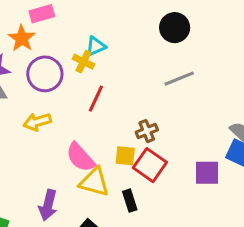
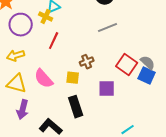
red square: (150, 165) -> (127, 65), moved
purple square: (207, 173) -> (107, 89), moved
yellow triangle: (94, 182) -> (17, 84), moved
black rectangle: (130, 201) -> (76, 107), size x1.5

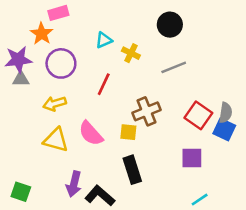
yellow cross: (46, 17) -> (131, 53), moved
brown cross: (87, 62) -> (147, 111), size x1.5
gray semicircle: (148, 63) -> (226, 113), turned 56
purple square: (107, 89) -> (192, 158), moved
purple arrow: (23, 110) -> (74, 184), moved

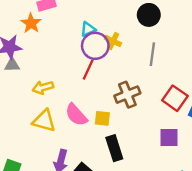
purple circle: (61, 63) -> (95, 46), moved
gray line: (174, 67) -> (152, 54), turned -60
yellow square: (128, 132) -> (102, 118), moved

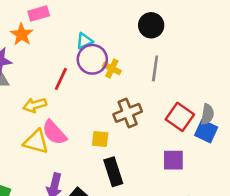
yellow cross: (113, 41) -> (112, 68), moved
red line: (88, 70) -> (61, 79), moved
pink semicircle: (76, 115) -> (54, 133), moved

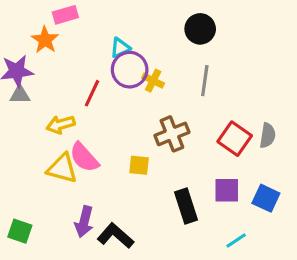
blue square: (206, 131) -> (266, 198), moved
black rectangle: (113, 172) -> (186, 206), moved

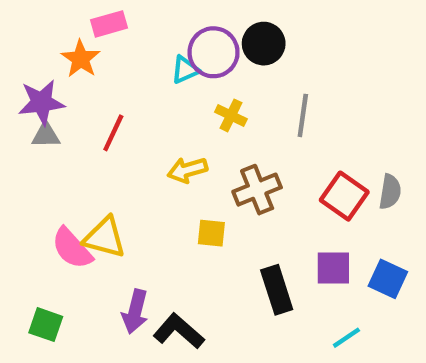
black circle: (200, 29) -> (264, 44), moved
purple circle: (130, 70) -> (214, 52), moved
red line: (92, 93) -> (113, 133), moved
yellow arrow: (61, 124) -> (187, 170), moved
pink semicircle: (84, 157) -> (72, 248), moved

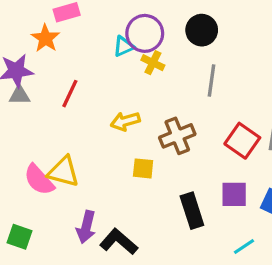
black circle: (264, 44) -> (202, 30), moved
yellow cross: (231, 115) -> (153, 63), moved

